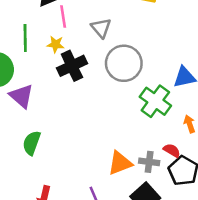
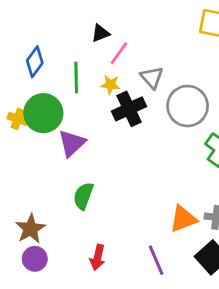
pink line: (63, 17) -> (119, 53), turned 45
gray triangle: (101, 28) -> (152, 77), moved
purple triangle: (21, 96) -> (72, 143), turned 36

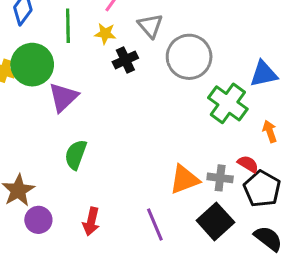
black cross: (129, 109) -> (125, 60), size x0.7
purple circle: (35, 259) -> (38, 220), moved

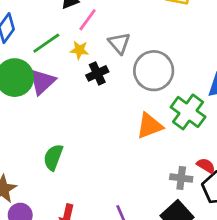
green line: (68, 26) -> (46, 43), turned 56
purple triangle: (63, 97) -> (42, 82), moved
orange triangle: (184, 179) -> (150, 126), moved

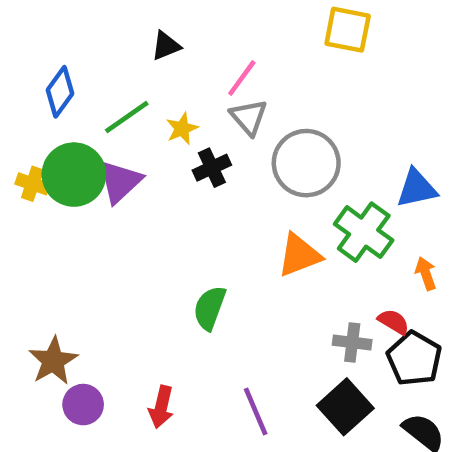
pink line: (88, 20) -> (242, 78), moved
yellow star: (79, 50) -> (182, 129), turned -30
green semicircle: (53, 157) -> (210, 308), moved

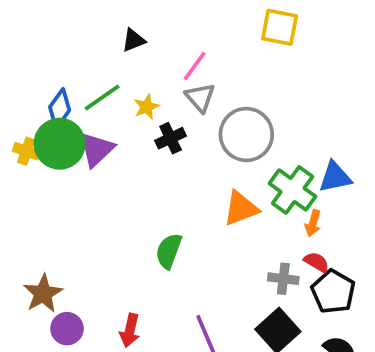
blue diamond: (60, 92) -> (60, 109), moved
blue triangle: (417, 188) -> (335, 177), moved
orange arrow: (426, 273) -> (313, 223), moved, turned -145

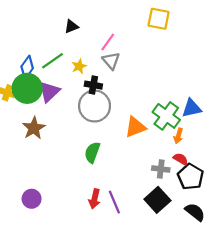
gray circle: (246, 134) -> (95, 106), moved
black cross: (171, 138) -> (93, 85), turned 35
brown star: (43, 293) -> (34, 128), moved
red arrow: (130, 330) -> (95, 199), moved

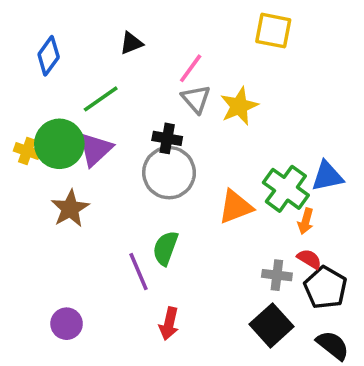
yellow star: (79, 66) -> (239, 106), moved, size x1.5
blue diamond: (27, 67) -> (49, 56), moved
purple line: (114, 202) -> (138, 272), moved

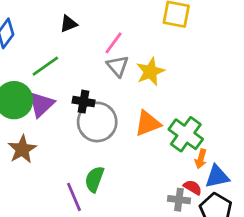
black cross: (167, 138) -> (84, 102), moved
blue triangle: (327, 176) -> (217, 176), moved
orange triangle: (236, 207) -> (148, 123), moved
red semicircle: (309, 259) -> (193, 187), moved

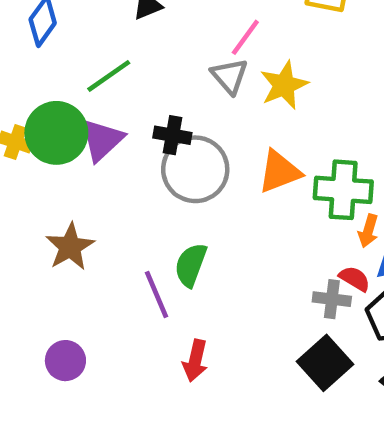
pink line: (114, 43) -> (245, 37), moved
green cross: (186, 134) -> (343, 190), turned -32
brown star: (22, 149) -> (70, 247), moved

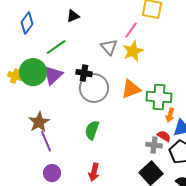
pink line: (245, 37) -> (131, 30), moved
purple line: (157, 295) -> (46, 141), moved
purple circle: (65, 361) -> (52, 173), moved

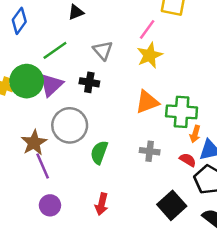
gray triangle: (109, 47) -> (103, 50), moved
gray circle: (94, 88) -> (70, 125), moved
gray cross: (154, 145) -> (150, 151), moved

